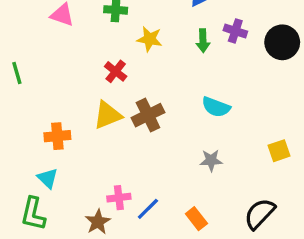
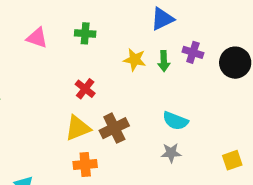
yellow star: (150, 39) -> (135, 60), moved
orange cross: (57, 136) -> (85, 165), moved
gray star: (211, 160) -> (171, 153), moved

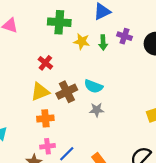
green cross: (85, 33) -> (59, 22), moved, size x1.5
cyan semicircle: (175, 121) -> (93, 86), moved
gray star: (171, 153) -> (97, 110), moved

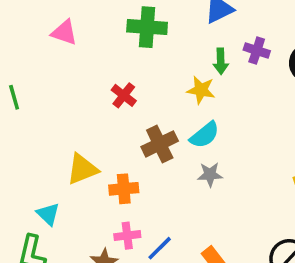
yellow star: (82, 41) -> (201, 90), moved
cyan semicircle: (93, 86) -> (205, 135), turned -60
yellow triangle: (40, 92) -> (82, 169), moved

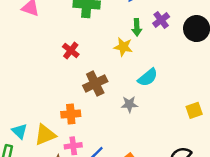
purple cross: (257, 50) -> (161, 20), turned 35
cyan semicircle: (205, 135) -> (148, 77), moved
yellow triangle: (82, 169) -> (45, 135), moved

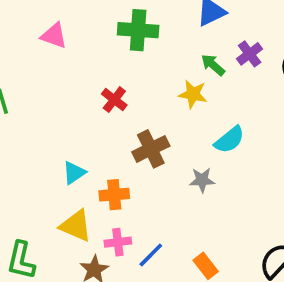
green arrow: (137, 27) -> (213, 65), turned 133
cyan triangle: (19, 131) -> (74, 173), moved, turned 42
yellow triangle: (45, 135) -> (76, 226), turned 45

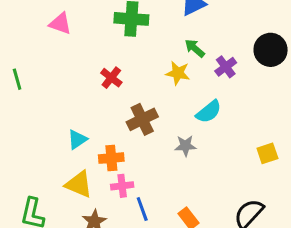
purple cross: (250, 54) -> (226, 67), moved
pink cross: (118, 242) -> (122, 186), moved
blue line: (151, 255) -> (142, 209), turned -65

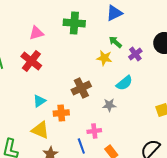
pink triangle: (60, 24) -> (36, 33), moved, turned -35
red cross: (111, 78) -> (31, 61), moved, size x1.5
pink cross: (122, 186) -> (94, 131), moved

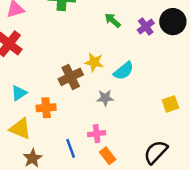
purple cross: (135, 54) -> (146, 26), moved
yellow star: (104, 58) -> (94, 62), moved
pink cross: (94, 131) -> (97, 134), moved

